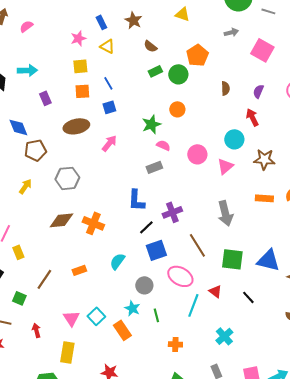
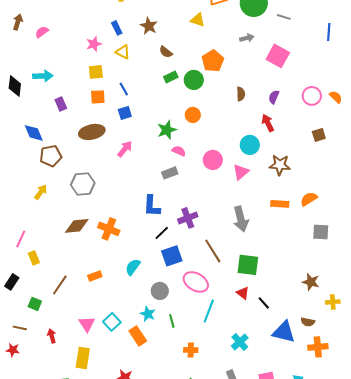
blue triangle: (268, 260) -> (284, 332), moved
red triangle: (215, 291) -> (243, 293), moved

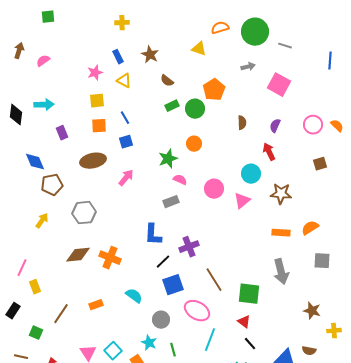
gray arrow: (241, 219) -> (281, 272), moved
cyan semicircle: (133, 267) -> (134, 296), turned 90
black line: (264, 303) -> (250, 344), moved

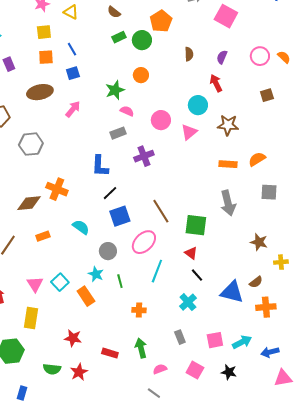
purple cross: (189, 247) -> (144, 156), moved
brown diamond: (78, 255) -> (29, 203), moved
pink ellipse: (197, 311) -> (144, 242), turned -75
brown semicircle: (309, 351) -> (256, 282), turned -48

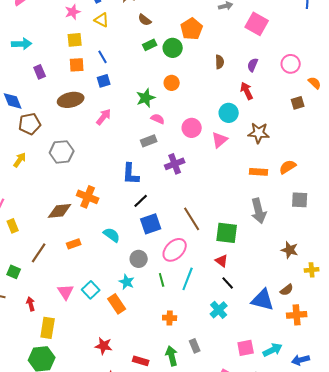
orange semicircle: (284, 57) -> (315, 83), moved
green line: (120, 281) -> (162, 280), moved
yellow rectangle: (31, 318) -> (48, 328), moved
gray rectangle: (180, 337) -> (195, 346), moved

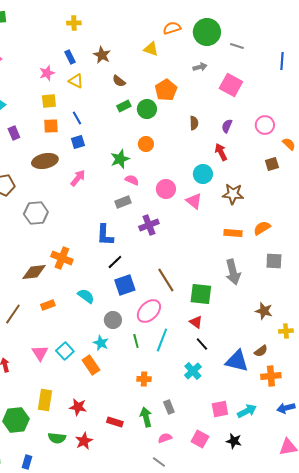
pink triangle: (220, 140) -> (194, 201), turned -42
yellow rectangle: (48, 328) -> (45, 400), moved
blue arrow: (301, 360) -> (286, 408), moved

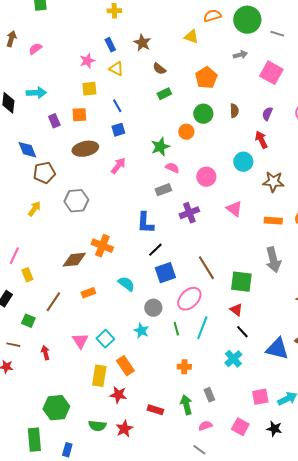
green circle: (147, 109) -> (203, 114), moved
orange square: (51, 126) -> (79, 115), moved
pink triangle: (194, 201) -> (234, 209), moved
orange rectangle: (91, 365) -> (125, 366), moved
yellow rectangle: (45, 400) -> (99, 376), moved

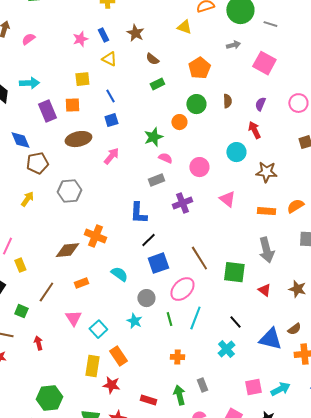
pink star: (87, 61) -> (80, 39), moved
purple rectangle: (54, 121) -> (47, 111), size x1.5
red triangle: (236, 310) -> (264, 290), moved
pink triangle: (80, 341) -> (73, 318), moved

